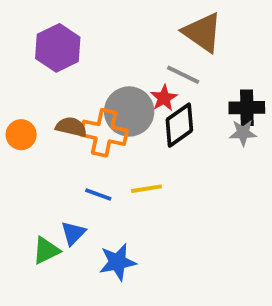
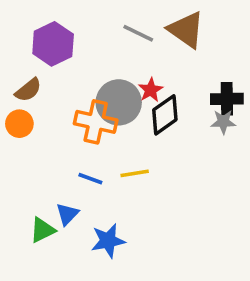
gray line: (183, 75) -> (138, 33), moved
brown semicircle: (71, 127) -> (28, 90), moved, turned 128

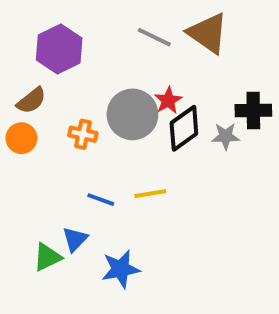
orange cross: (96, 122) -> (83, 134), moved, size x0.6
gray star: (223, 122) -> (226, 136), moved

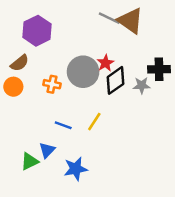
gray line: (154, 37) -> (109, 18), moved
yellow line: (150, 194) -> (94, 122), turned -48

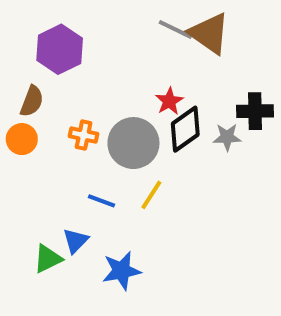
brown semicircle: (20, 63) -> (32, 101), turned -30
gray circle: (83, 72) -> (133, 143), moved

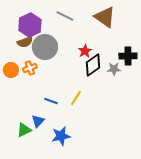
gray line: (175, 29) -> (65, 16), moved
brown semicircle: (32, 101) -> (25, 42), moved, turned 49
orange cross: (84, 135) -> (30, 68), moved, turned -32
gray circle: (133, 143) -> (45, 47), moved

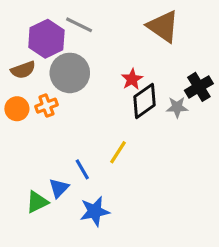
gray line: (65, 16) -> (79, 25), moved
brown semicircle: (25, 42) -> (23, 70), moved
black cross: (128, 56) -> (199, 87), turned -30
blue line: (51, 101) -> (82, 169), moved, turned 40

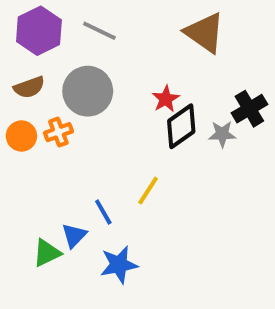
purple hexagon: (46, 39) -> (39, 31), moved

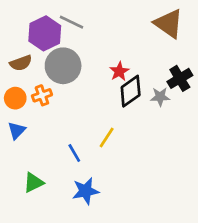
purple hexagon: (39, 31) -> (45, 33), moved
brown triangle: (205, 33) -> (169, 24), moved
blue triangle: (74, 235) -> (17, 130), moved

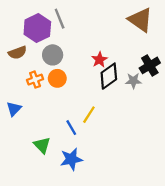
gray line: (71, 22) -> (60, 19), turned 42
gray circle: (63, 66) -> (53, 55), size x0.7
orange circle: (15, 98) -> (57, 78), moved
blue line: (74, 153) -> (71, 128), moved
green triangle: (34, 183) -> (42, 145), moved, turned -48

